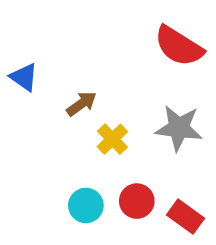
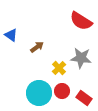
yellow cross: (112, 139) -> (59, 68), moved
cyan circle: (86, 205) -> (39, 93), size x1.6

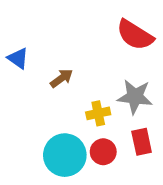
yellow cross: (59, 68) -> (98, 113), turned 32
red rectangle: (84, 98) -> (142, 142), moved, turned 42

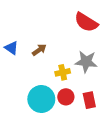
blue triangle: (18, 58) -> (11, 48), moved
red rectangle: (142, 142) -> (89, 100), moved

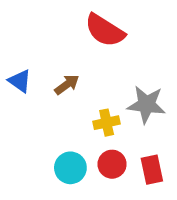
red semicircle: (86, 22) -> (105, 30), moved
cyan circle: (41, 99) -> (70, 168), size x0.7

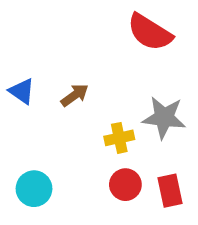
red semicircle: (105, 30) -> (150, 32), moved
cyan circle: (70, 168) -> (34, 189), moved

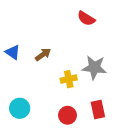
red semicircle: (150, 32) -> (86, 18), size x0.7
red circle: (125, 185) -> (68, 115), moved

